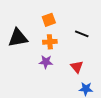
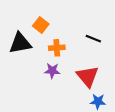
orange square: (49, 20) -> (41, 25), moved, turned -32
red triangle: (77, 67) -> (88, 76), size x1.5

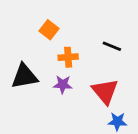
black triangle: (20, 43) -> (24, 76), moved

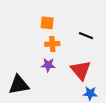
orange square: (49, 30) -> (47, 23), moved, turned -32
black triangle: (24, 76) -> (19, 85), moved

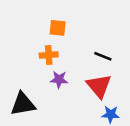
black line: (86, 36) -> (103, 56), moved
orange cross: (52, 44) -> (49, 55), moved

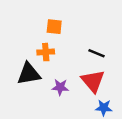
purple star: (59, 80) -> (60, 87), moved
black triangle: (23, 104) -> (29, 74), moved

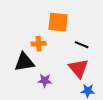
orange square: (54, 27) -> (58, 22), moved, size x1.5
purple star: (60, 87) -> (45, 81), moved

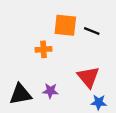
black line: (82, 45) -> (92, 31), moved
black triangle: (24, 62) -> (20, 94), moved

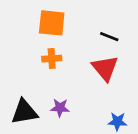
orange square: (65, 25) -> (52, 23), moved
red triangle: (88, 77) -> (105, 68), moved

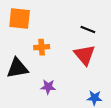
orange square: (52, 23) -> (20, 19), moved
black triangle: (24, 112) -> (17, 68), moved

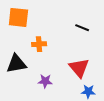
red triangle: (85, 55) -> (79, 68), moved

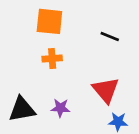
orange square: (18, 17) -> (49, 21), moved
black triangle: (16, 64) -> (22, 109), moved

